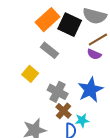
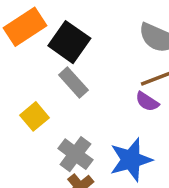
orange rectangle: (48, 20) -> (25, 27), moved
black square: (70, 25) -> (69, 42), moved

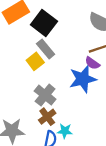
yellow square: (34, 116) -> (35, 61), moved
blue star: (131, 160) -> (83, 79), moved

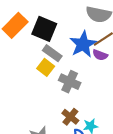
blue star: (83, 79) -> (83, 44), moved
gray cross: (45, 95) -> (70, 82), moved

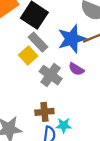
purple semicircle: (100, 55) -> (76, 69), moved
brown cross: (70, 117) -> (44, 112), turned 35

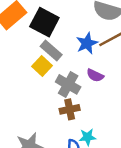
blue star: (72, 39) -> (87, 43), size x0.7
brown cross: (44, 112) -> (70, 109), moved

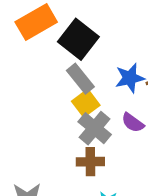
yellow square: (42, 66) -> (86, 103), moved

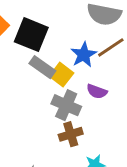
yellow square: (86, 103) -> (61, 75), moved

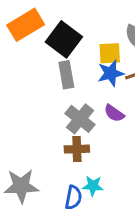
gray rectangle: (42, 67) -> (66, 75), turned 30
yellow square: (61, 75) -> (110, 53), moved, turned 35

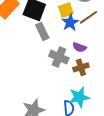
brown cross: (77, 149) -> (81, 67), moved
cyan star: (93, 186) -> (79, 97), size x1.5

